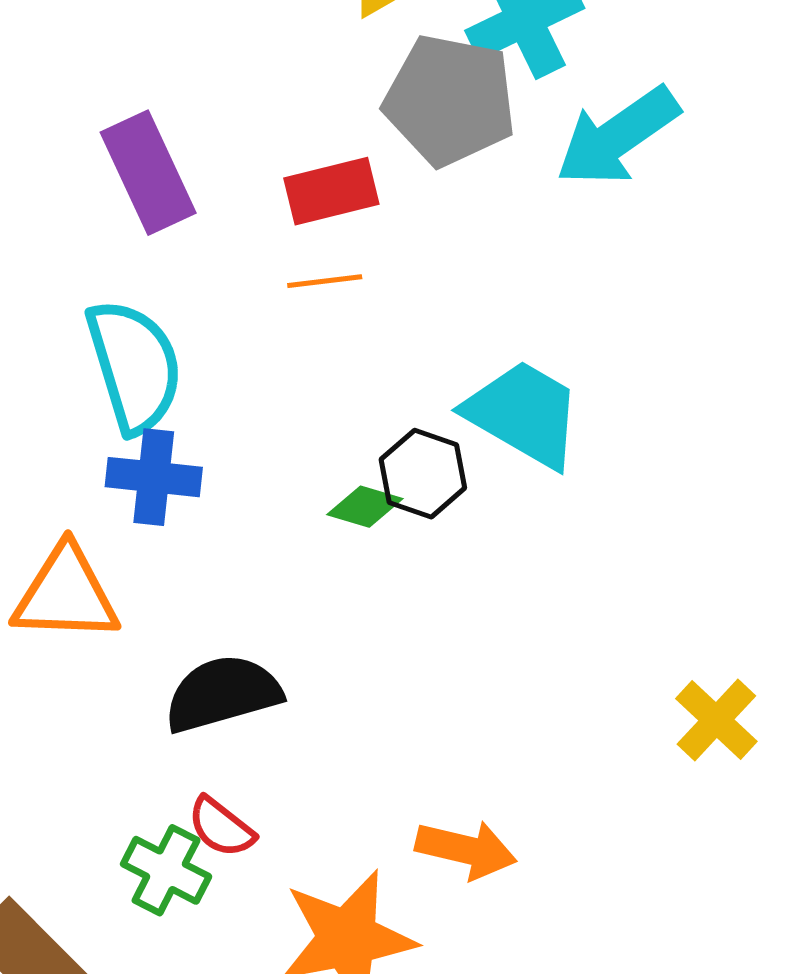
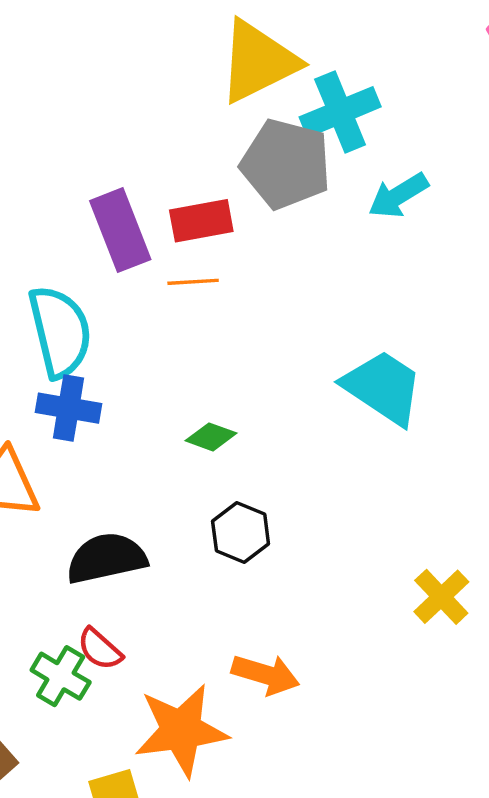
cyan arrow: (617, 136) -> (398, 196), size x0.7
purple rectangle: (148, 173) -> (120, 230), moved
cyan trapezoid: (524, 414) -> (383, 387), moved
black hexagon: (423, 474) -> (241, 532), moved

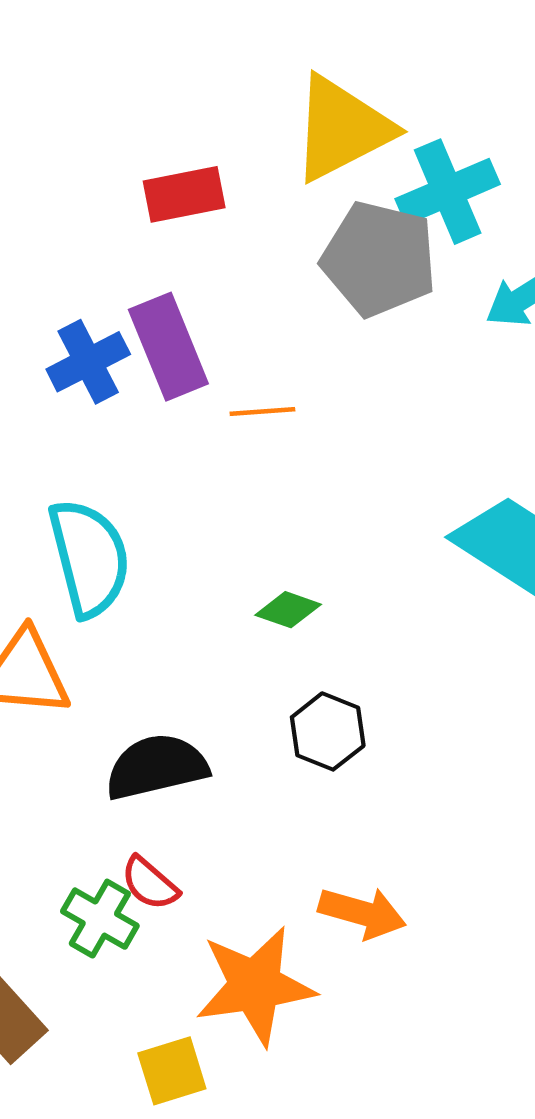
red rectangle: (201, 221) -> (184, 194), moved
cyan semicircle: (60, 332) -> (89, 558), moved
blue cross: (69, 408) -> (88, 362), moved, turned -36

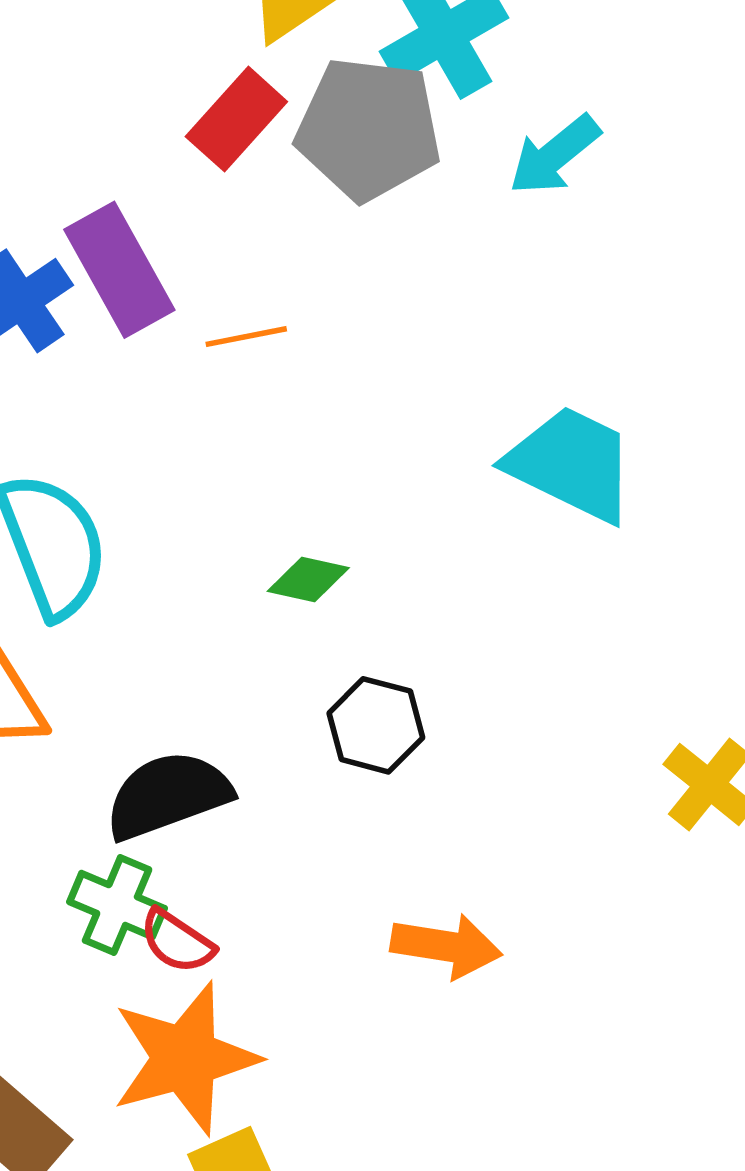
red rectangle: (184, 194) -> (236, 119), moved, turned -30
green cross: (100, 919) -> (117, 905), moved
orange star: (255, 986) -> (185, 1058), moved

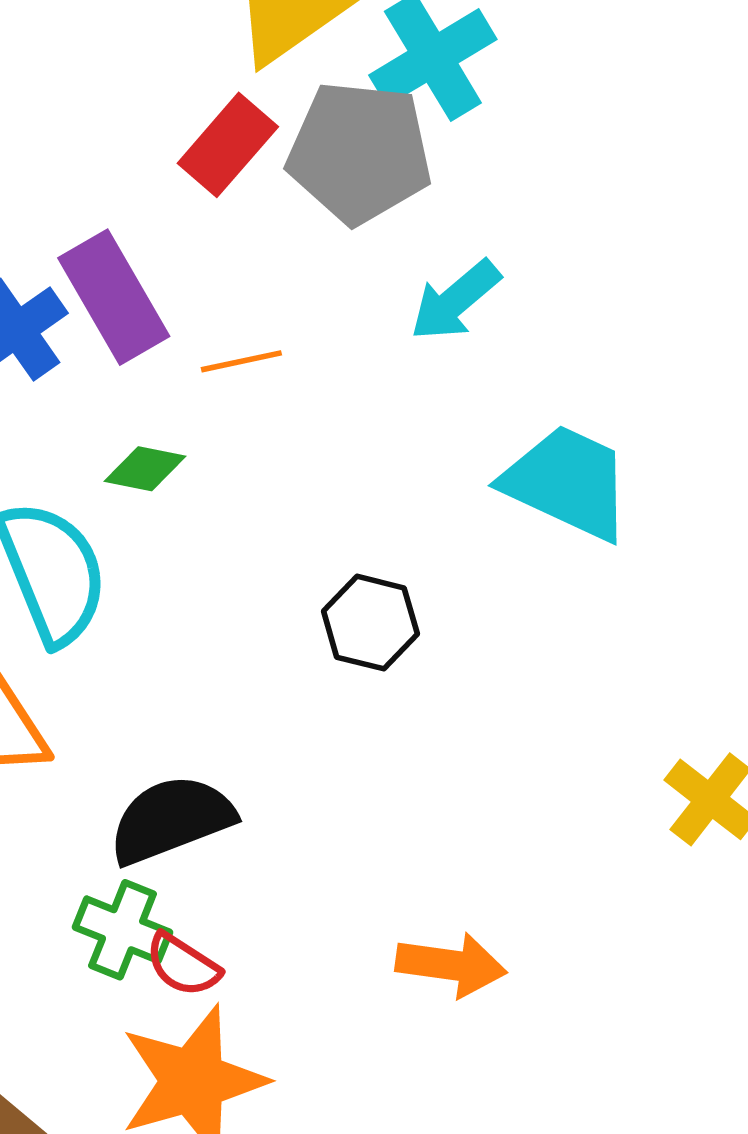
cyan arrow: (554, 155) -> (455, 300), moved
green diamond: (308, 580) -> (145, 469), moved
black hexagon: (376, 725) -> (370, 623), moved

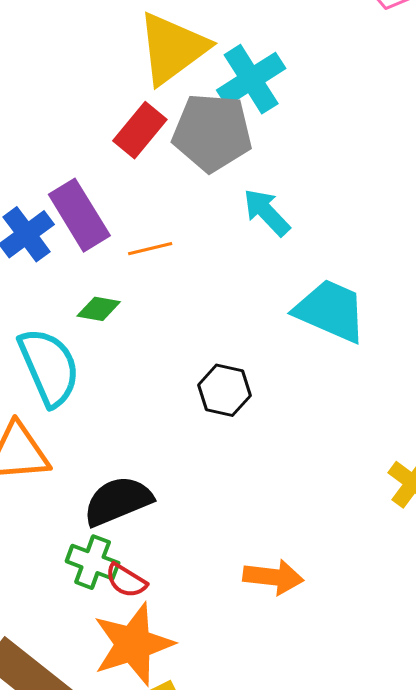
cyan arrow: (455, 300) -> (267, 212), turned 88

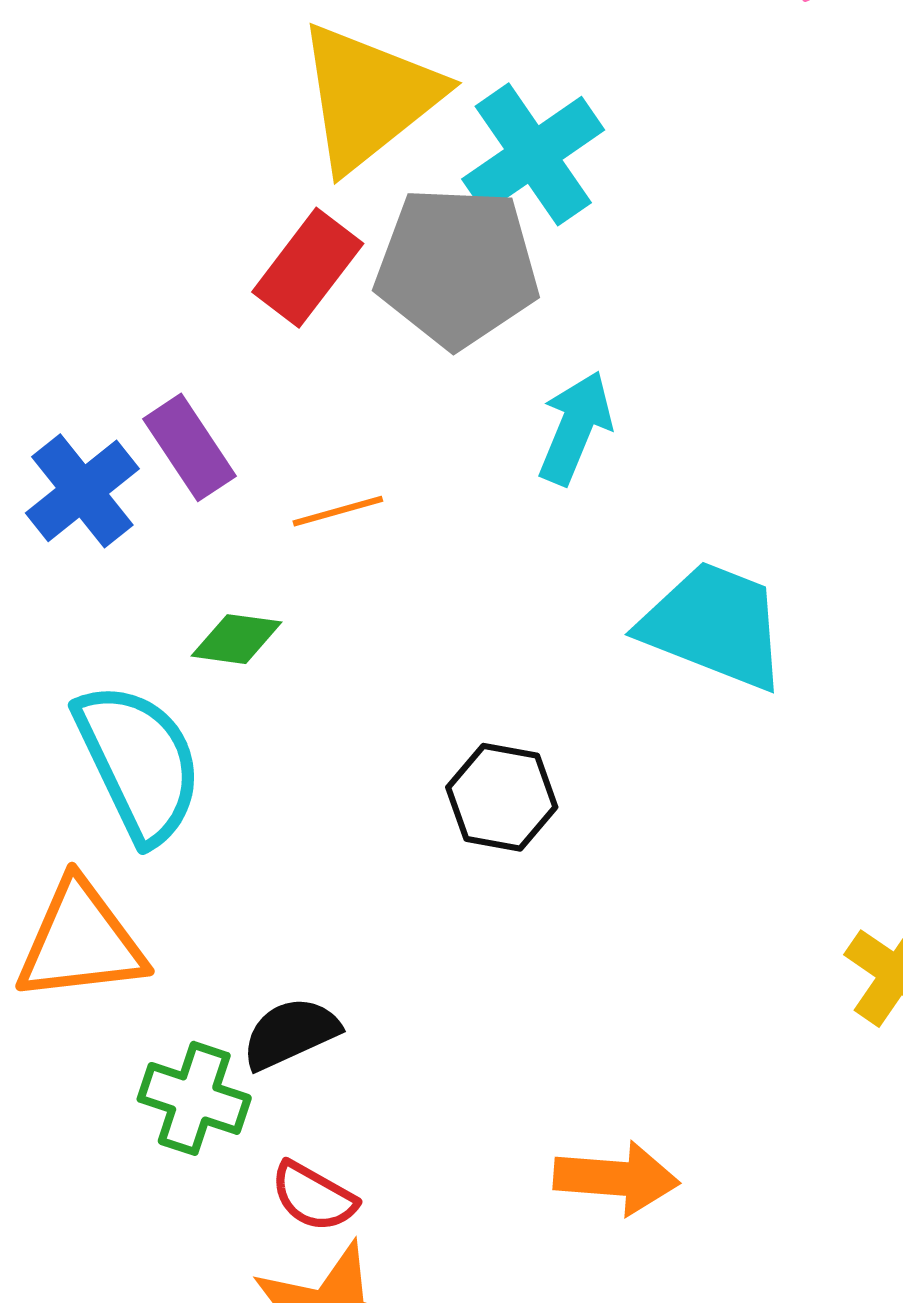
cyan arrow: (267, 212) -> (575, 428), turned 68
purple rectangle: (79, 215) -> (189, 447), size x0.7
black semicircle: (118, 501) -> (290, 1033), size x0.7
green cross: (93, 562) -> (194, 1098), moved

